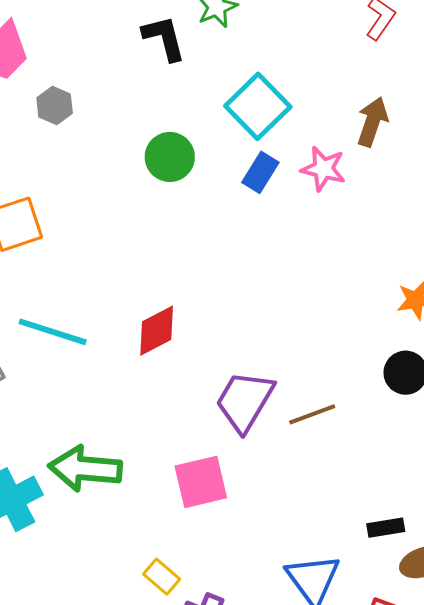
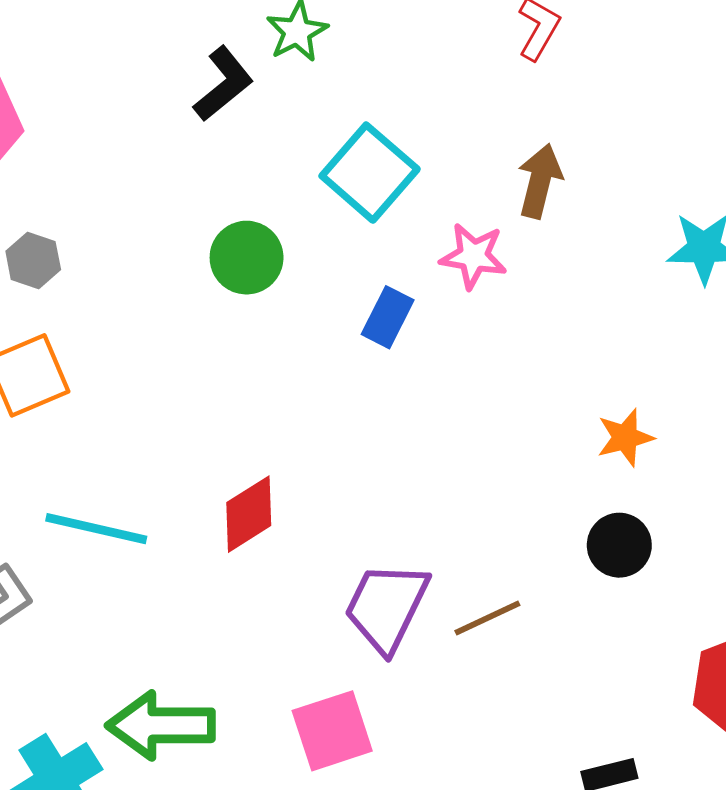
black L-shape: (164, 38) -> (223, 84), turned 70
gray hexagon: (55, 106) -> (33, 260), moved
blue rectangle: (260, 172) -> (388, 317), moved

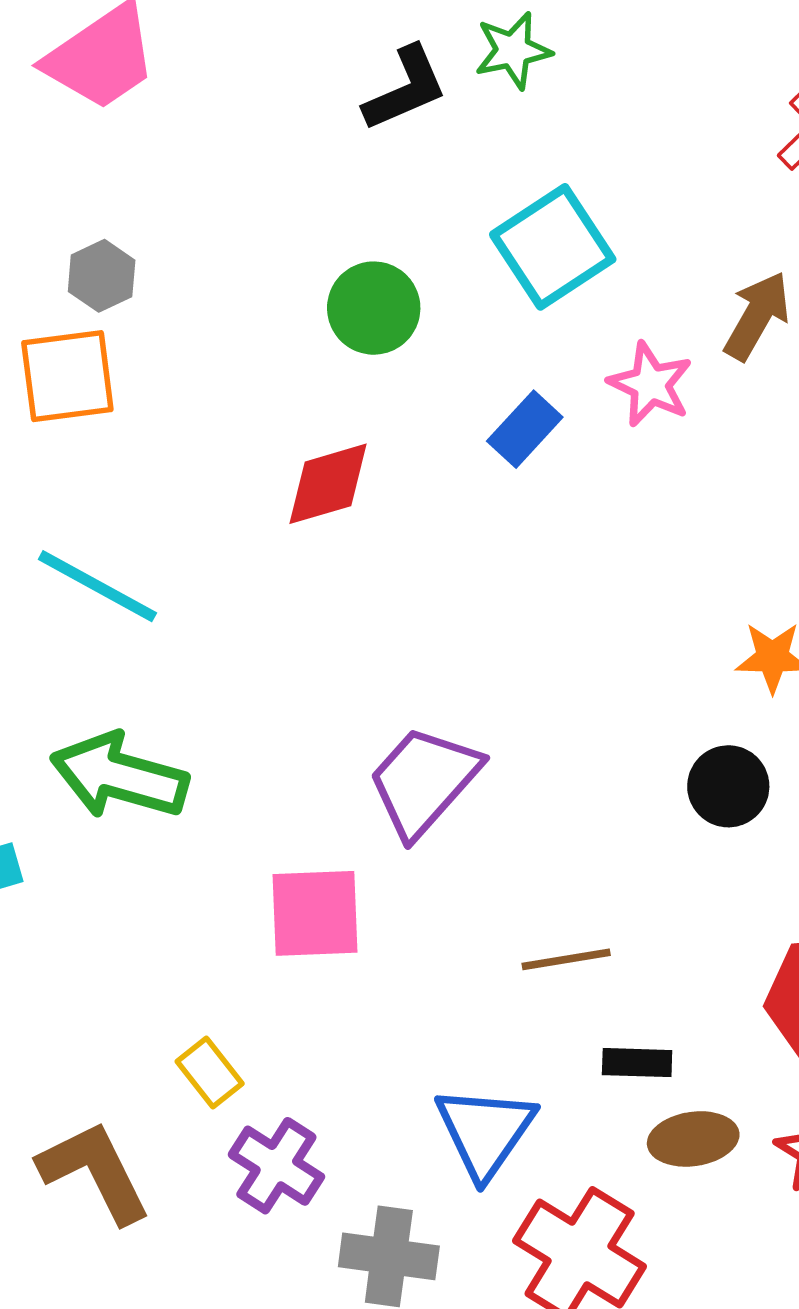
gray hexagon: (33, 260) -> (102, 276), moved
red diamond: (249, 514) -> (328, 484), moved
brown line: (487, 618) -> (566, 959), moved
green arrow: (161, 725) -> (119, 776), moved

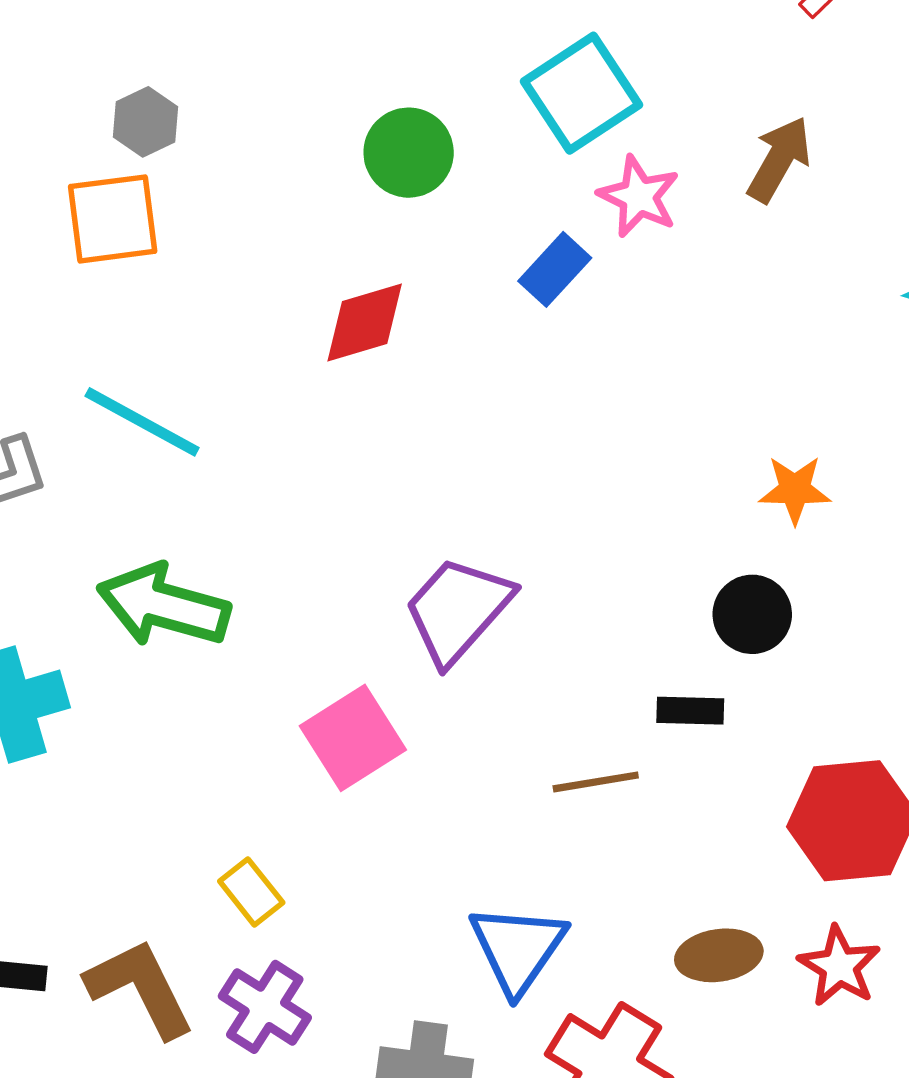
pink star: (650, 384) -> (639, 196), moved
pink square: (315, 913) -> (353, 738), turned -30
black rectangle: (637, 1063) -> (690, 711), moved
purple cross: (276, 1166) -> (265, 1007), moved

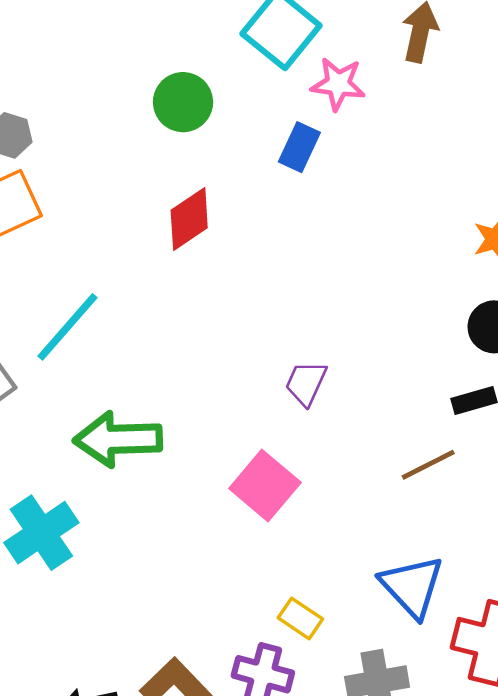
cyan line: (142, 422) -> (67, 327), turned -60
purple trapezoid: (458, 610) -> (306, 383), size x0.6
yellow rectangle: (251, 892) -> (300, 618), moved

